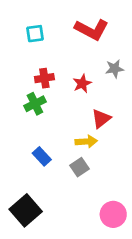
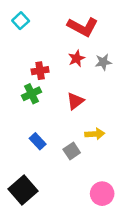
cyan square: (35, 34) -> (21, 21), moved, turned -35
red star: (82, 83) -> (77, 58), moved
red triangle: (101, 119) -> (75, 101), moved
yellow arrow: (86, 142) -> (95, 134), moved

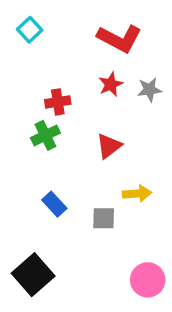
gray square: (72, 151) -> (104, 218), turned 35

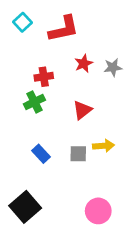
red L-shape: (119, 38) -> (64, 29), moved, turned -40
gray square: (104, 218) -> (78, 154), moved
pink circle: (148, 280) -> (98, 211), moved

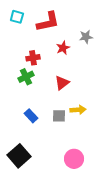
cyan square: (22, 22) -> (17, 17), turned -32
gray star: (113, 67) -> (86, 37), moved

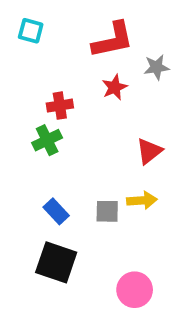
red L-shape: (48, 22) -> (113, 40), moved
red triangle: (62, 83) -> (149, 151), moved
black square: (19, 156) -> (56, 262), moved, turned -30

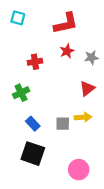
gray star: (156, 67) -> (92, 57), moved
green cross: (47, 140) -> (21, 93), moved

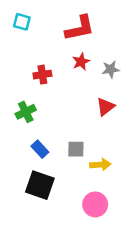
yellow arrow: (83, 117) -> (100, 165), moved

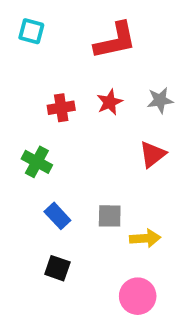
red star: (81, 62) -> (110, 102), moved
green cross: (26, 112) -> (37, 162), turned -36
black square: (40, 185) -> (57, 268), size x0.6

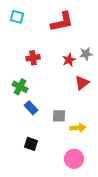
red star: (110, 102) -> (69, 60), moved
blue rectangle: (57, 216) -> (31, 108), moved

